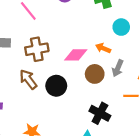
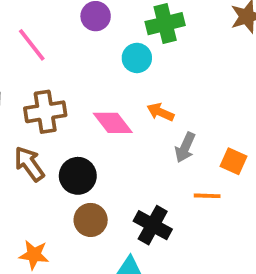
cyan circle: (121, 27) -> (137, 58), moved
pink diamond: (76, 55) -> (113, 123), turned 50
brown circle: (95, 74) -> (91, 220), moved

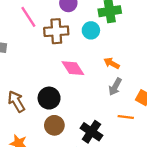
brown cross: (45, 112) -> (56, 31), moved
orange arrow: (160, 112) -> (112, 63), moved
brown arrow: (29, 164) -> (16, 101), moved

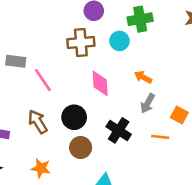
pink line: (28, 17) -> (43, 80), moved
pink diamond: (73, 68) -> (100, 83), turned 30
black cross: (91, 132) -> (119, 130), moved

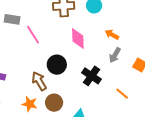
brown arrow: (38, 122) -> (39, 81), moved
orange line: (160, 137) -> (122, 94), moved, turned 32
brown circle: (81, 148) -> (54, 103), moved

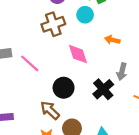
gray arrow: (115, 55) -> (122, 72), moved
black cross: (91, 76) -> (103, 89), turned 30

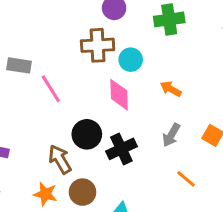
cyan circle: (85, 15) -> (131, 60), moved
black cross: (103, 89) -> (121, 149), moved

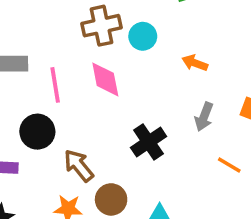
pink line: (51, 89) -> (55, 85), turned 32
pink diamond: (119, 95) -> (105, 79), moved
black circle: (87, 134) -> (37, 132), moved

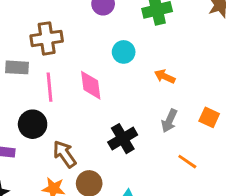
brown cross: (102, 26) -> (47, 38), moved

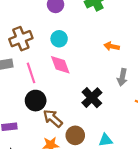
cyan circle: (124, 52) -> (59, 39), moved
black circle: (33, 124) -> (36, 101), moved

